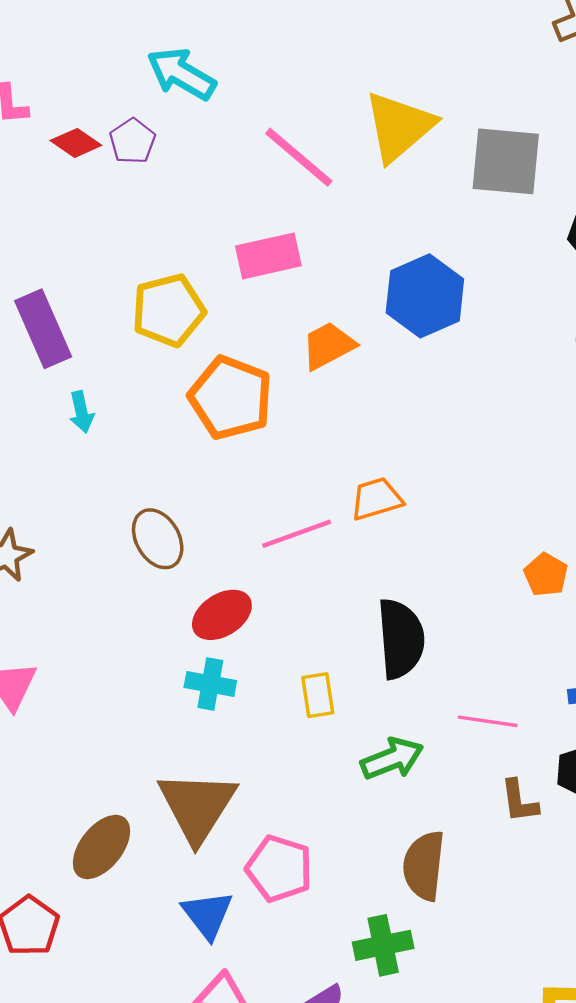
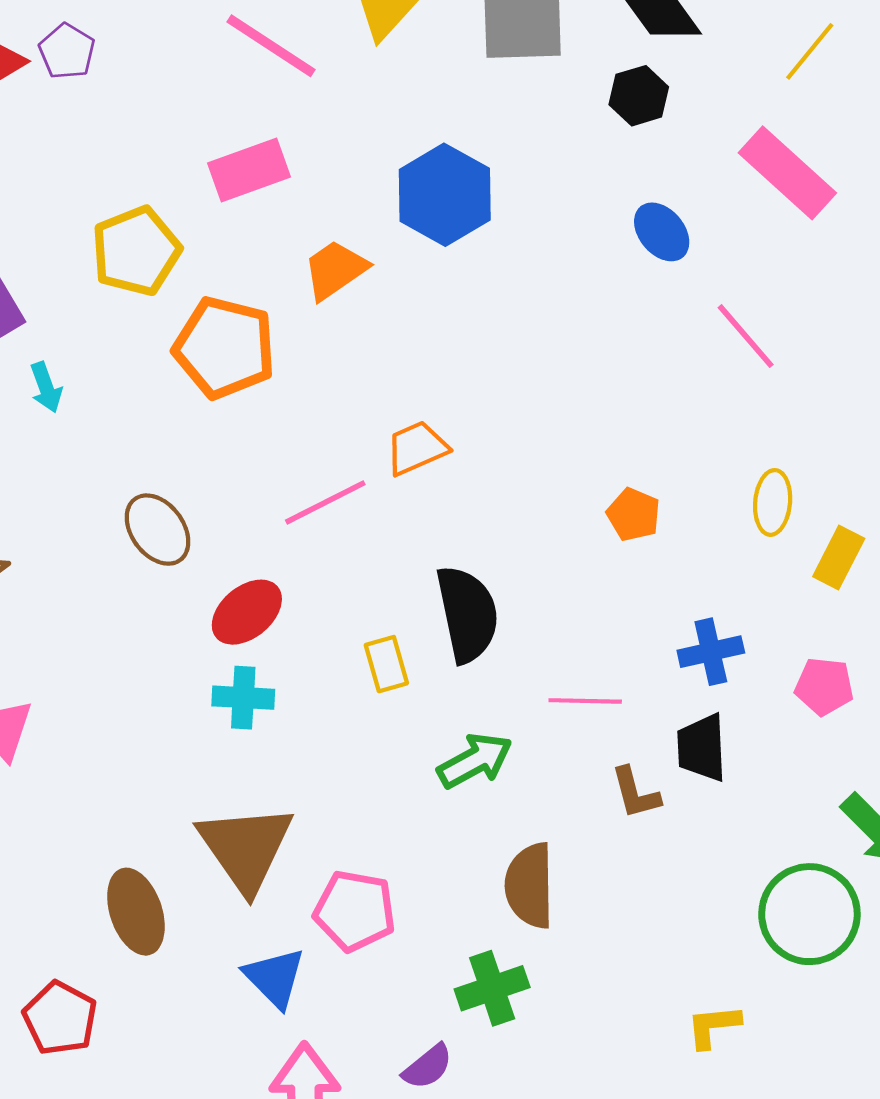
yellow rectangle: (318, 695) -> (386, 664), moved
brown ellipse: (101, 847) -> (136, 912), turned -50

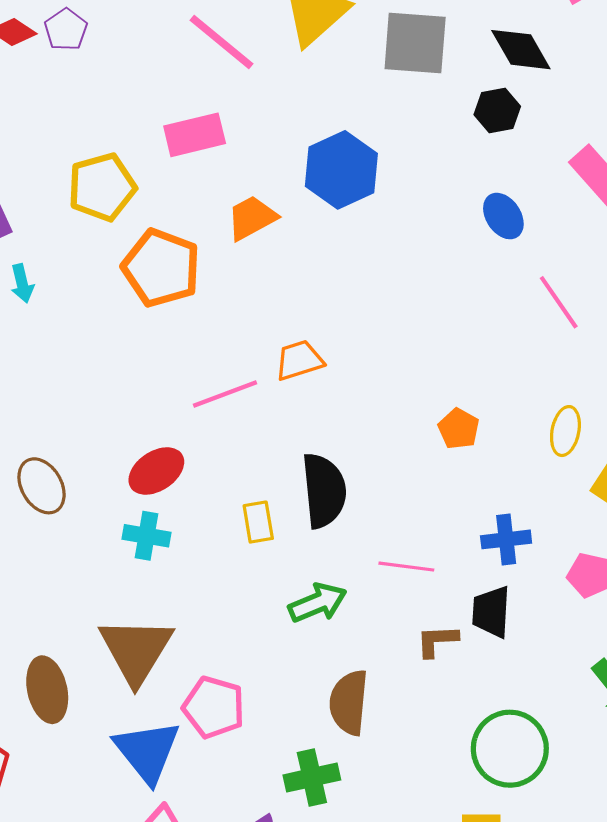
brown ellipse: (157, 530) -> (42, 486), moved
brown L-shape: (635, 793) -> (437, 641), turned 96
green circle: (809, 914) -> (510, 749), moved
blue triangle: (275, 978) -> (147, 751), size x1.4

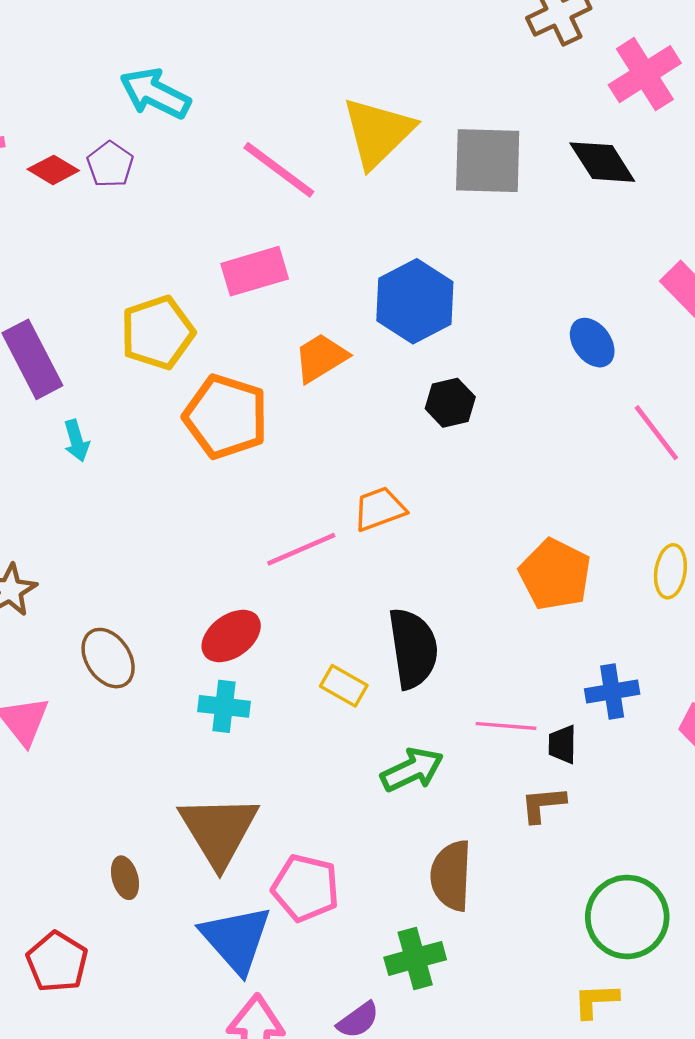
black hexagon: (497, 110) -> (450, 403), moved
orange pentagon: (459, 429) -> (555, 574), size x1.6
yellow rectangle: (258, 522) -> (344, 686), turned -48
black trapezoid: (491, 612) -> (562, 744), moved, size x0.7
brown ellipse: (47, 690) -> (125, 878), size x0.6

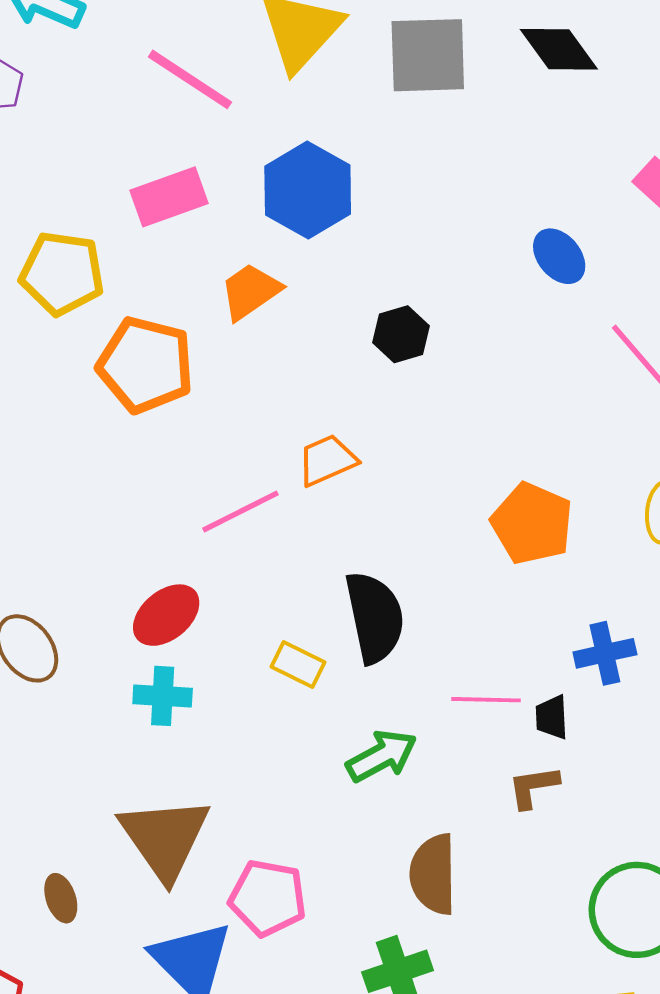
blue hexagon: (415, 301) -> (308, 190), moved
yellow pentagon: (157, 333) -> (62, 273), turned 30

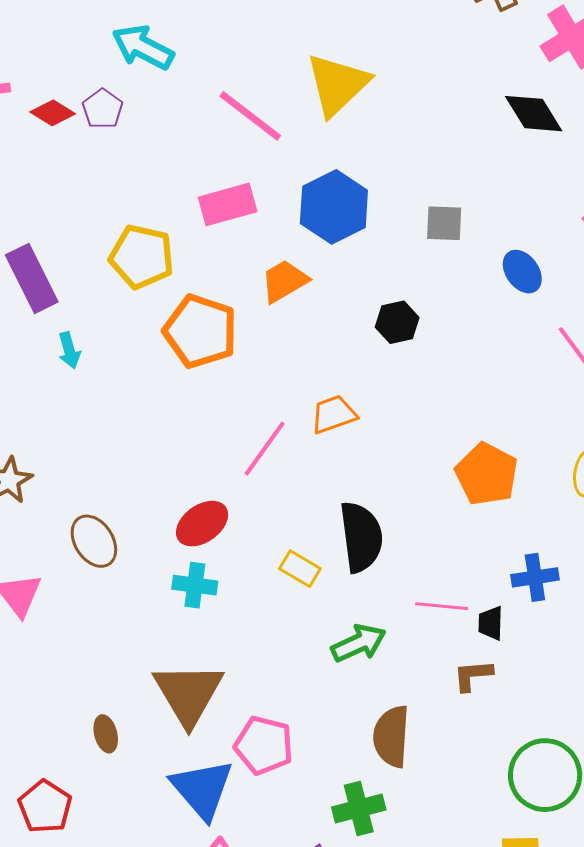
gray square: (428, 55) -> (444, 223), moved, size x0.6
pink line: (240, 511) -> (265, 449), turned -32

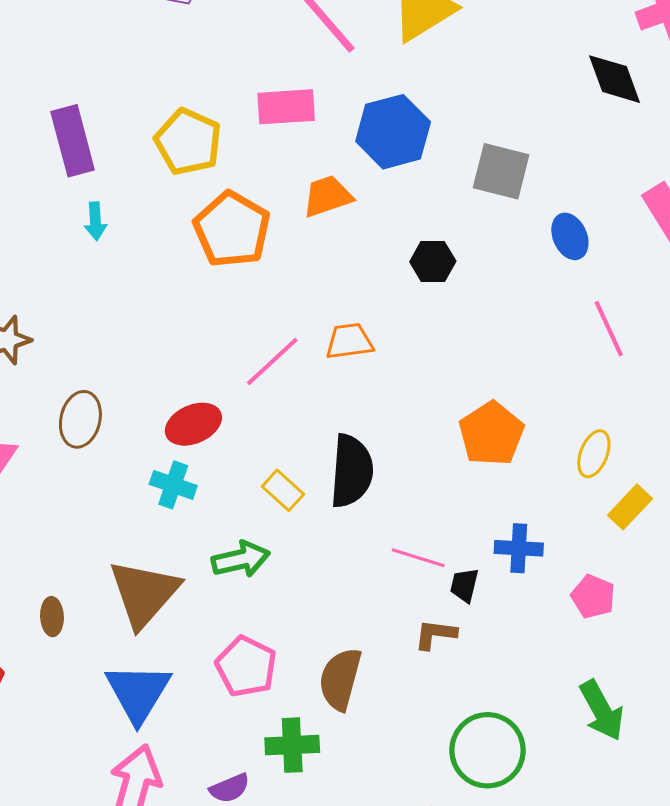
gray square: (444, 223) -> (501, 171), size x1.4
brown ellipse: (94, 541) -> (80, 419), turned 34
green arrow: (359, 643) -> (241, 559), moved
pink pentagon: (264, 745) -> (246, 666), moved

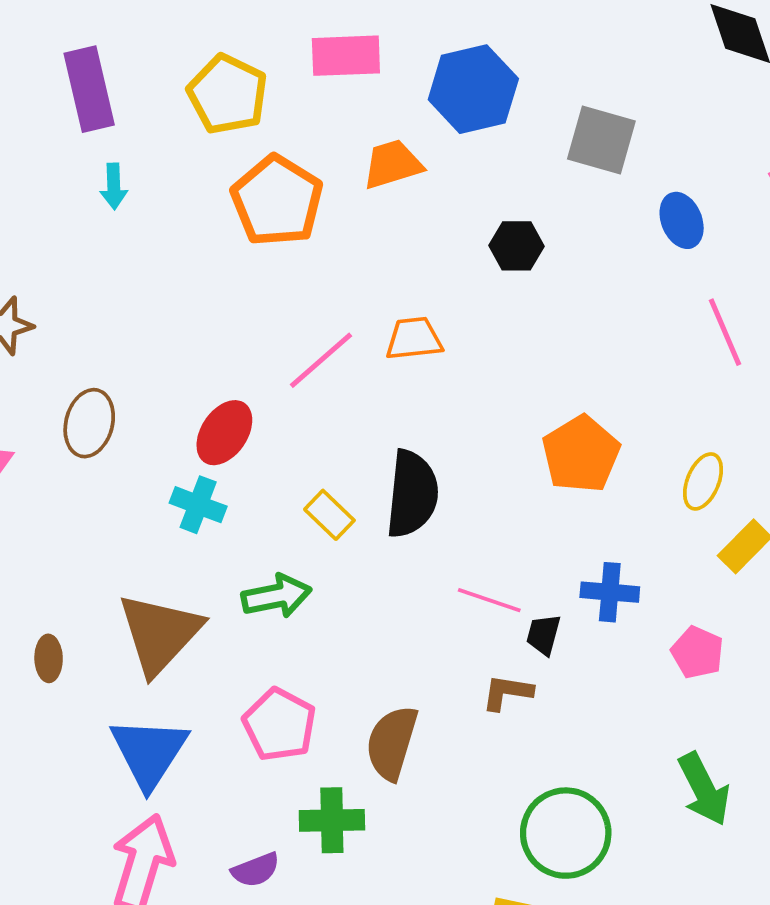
red ellipse: (193, 424) -> (224, 433), turned -34

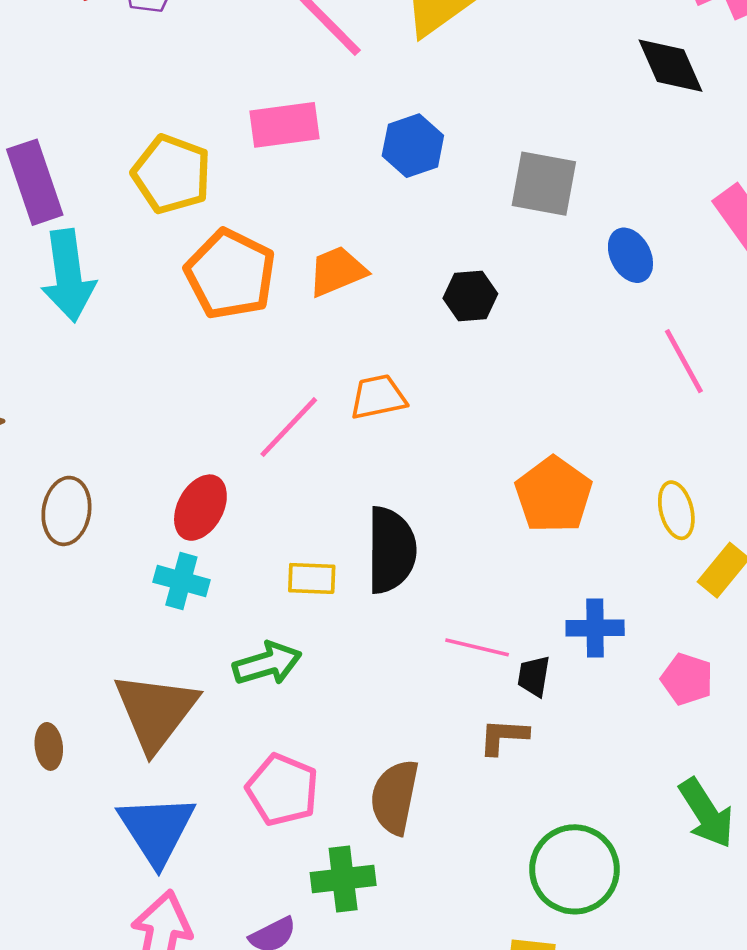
blue hexagon: (473, 89) -> (413, 146), size x0.7
orange trapezoid: (393, 164) -> (337, 271), moved
cyan arrow: (114, 186) -> (68, 276), size x2.0
yellow ellipse: (703, 481) -> (676, 510), turned -32
yellow rectangle: (329, 515) -> (312, 578), turned -36

